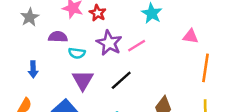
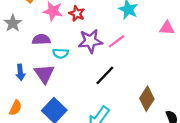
purple star: (109, 43) -> (90, 41), turned -30
purple triangle: (83, 80) -> (44, 74), moved

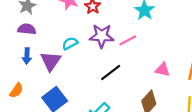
pink triangle: (167, 28) -> (163, 70), moved
purple semicircle: (41, 39) -> (27, 29), moved
cyan semicircle: (60, 53) -> (70, 43), turned 140

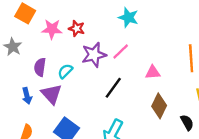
purple semicircle: (27, 29) -> (40, 67), moved, turned -72
pink triangle: (163, 70) -> (153, 72), moved

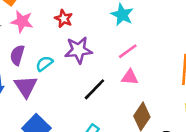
pink star: (52, 29) -> (22, 21), moved
pink line: (121, 51) -> (128, 51), moved
pink triangle: (153, 72) -> (130, 77), moved

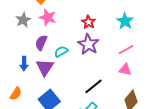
red star: (64, 19) -> (88, 22), moved
purple star: (78, 50) -> (88, 44), turned 30
black line: (94, 89) -> (94, 86), moved

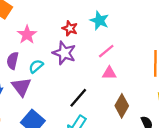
pink star: (48, 17) -> (27, 35), moved, turned 30
red star: (88, 22) -> (70, 28), moved

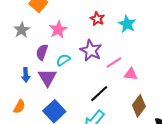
red star: (70, 28) -> (97, 19), moved
pink line: (106, 51) -> (114, 63), moved

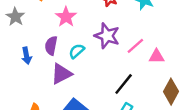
gray star: (22, 30) -> (15, 17), moved
blue arrow: (26, 75) -> (26, 56), moved
purple triangle: (47, 77) -> (61, 74), turned 42

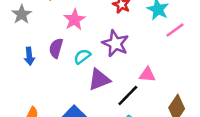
pink line: (135, 46) -> (175, 30), moved
pink triangle: (157, 56) -> (147, 75), moved
purple triangle: (61, 74) -> (99, 80), moved

